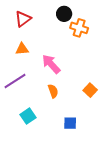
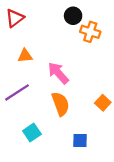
red triangle: (23, 19) -> (15, 18), moved
orange semicircle: (53, 91) -> (61, 104), size x1.5

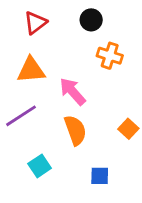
red triangle: (15, 18) -> (35, 23), moved
orange cross: (90, 32) -> (110, 56), moved
orange triangle: (25, 56) -> (31, 70), size x1.5

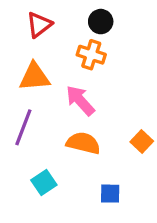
orange cross: (110, 56) -> (91, 55), moved
purple line: (21, 116) -> (23, 127), turned -36
orange semicircle: (75, 130) -> (83, 143), turned -56

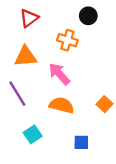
black circle: (101, 22) -> (88, 16), moved
purple line: (23, 127) -> (17, 94), turned -52

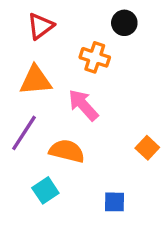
purple line: (17, 94) -> (24, 133), turned 64
orange semicircle: (62, 105) -> (67, 151), moved

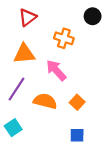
black circle: (124, 23) -> (93, 16), moved
orange square: (147, 148) -> (77, 102), moved
cyan square: (45, 190) -> (13, 128), moved

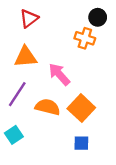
orange cross: (64, 38) -> (85, 38), moved
orange square: (77, 102) -> (81, 108), size x1.6

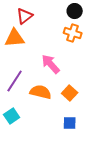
black circle: (98, 17) -> (75, 11), moved
orange triangle: (25, 57) -> (15, 38), moved
orange square: (81, 108) -> (70, 93), size x0.7

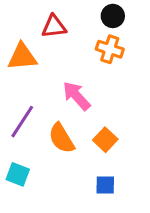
red triangle: (25, 16) -> (54, 27), moved, turned 30
orange semicircle: (41, 92) -> (62, 138), turned -135
cyan square: (12, 116) -> (18, 174), turned -35

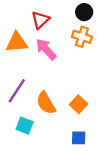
red triangle: (54, 27) -> (40, 20), turned -36
pink arrow: (77, 96) -> (46, 49), moved
cyan square: (18, 174) -> (25, 126), moved

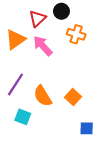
black circle: (84, 12) -> (61, 11), moved
orange triangle: (17, 42) -> (15, 39), turned -30
blue square: (79, 138) -> (87, 128), moved

